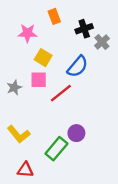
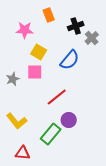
red line: (61, 93) -> (57, 97), moved

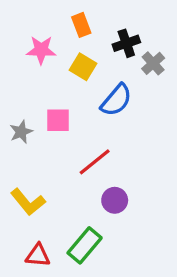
yellow square: (39, 52) -> (83, 67), moved
green rectangle: (51, 134) -> (85, 245), moved

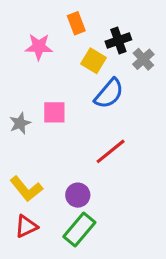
yellow square: (83, 67) -> (93, 61), moved
red line: (95, 162) -> (111, 151), moved
purple circle: (115, 200) -> (78, 195), moved
red triangle: (38, 255) -> (26, 226), moved, turned -30

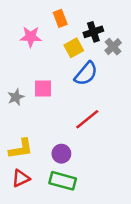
yellow square: (93, 61) -> (74, 48), turned 30
yellow L-shape: (26, 189) -> (21, 149), turned -60
green rectangle: (79, 229) -> (63, 181), turned 65

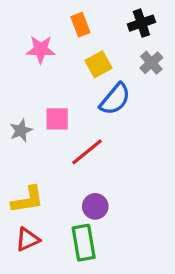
black cross: (93, 32) -> (141, 23), moved
red line: (87, 119) -> (87, 152), moved
purple circle: (61, 154) -> (95, 206), moved
green rectangle: (63, 181) -> (84, 243), turned 65

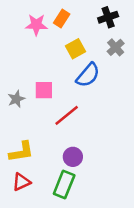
orange rectangle: (80, 25) -> (62, 18), turned 54
pink star: (41, 49) -> (36, 25), moved
green rectangle: (84, 243) -> (64, 185), turned 32

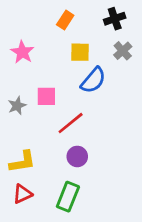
pink star: (36, 25) -> (22, 52), moved, turned 30
yellow square: (75, 49) -> (80, 52), turned 30
purple circle: (73, 157) -> (77, 156), moved

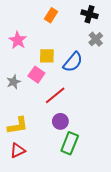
black cross: (115, 19) -> (89, 14), turned 35
yellow square: (80, 52) -> (47, 56), moved
pink square: (46, 96) -> (36, 75), turned 35
green rectangle: (68, 197) -> (70, 143), moved

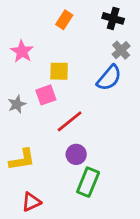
blue semicircle: (73, 62) -> (109, 78), moved
pink square: (36, 75) -> (46, 95), turned 35
red triangle: (18, 151) -> (31, 202), moved

